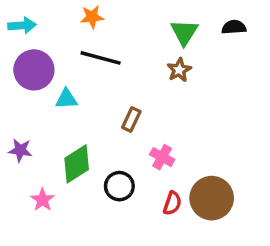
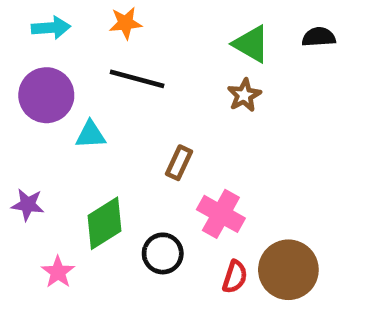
cyan arrow: (22, 25) -> (51, 28), moved
green triangle: (184, 32) -> (251, 44), turned -32
pink cross: (162, 157) -> (221, 214), size x1.4

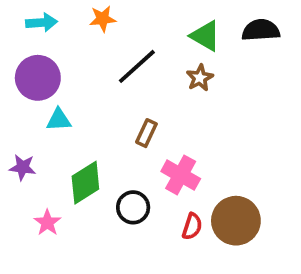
black semicircle: (319, 37) -> (261, 30), size x1.4
black line: (137, 79) -> (137, 66), moved, turned -57
cyan triangle: (91, 135) -> (59, 120), moved

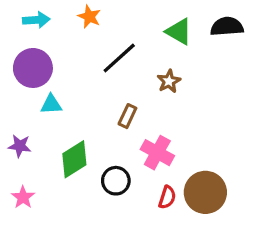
orange star: (103, 19) -> (89, 17), turned 30
brown star: (200, 78) -> (169, 81), moved
pink star: (47, 223) -> (23, 197), moved

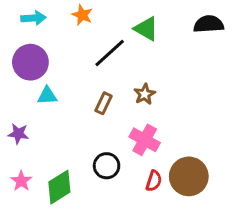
green triangle: (179, 32) -> (146, 29), moved
brown star: (169, 81) -> (145, 94), moved
brown rectangle: (127, 116) -> (104, 103), moved
green diamond: (74, 159) -> (59, 187), moved

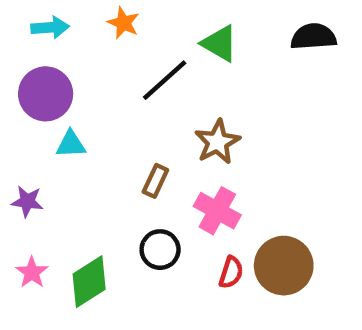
brown star: (145, 94) -> (217, 142), size x1.4
brown rectangle: (104, 103) -> (155, 181), moved

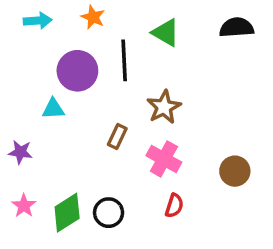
black line: (165, 80) -> (124, 60), turned -51
purple circle: (46, 94) -> (77, 71), moved
black circle: (160, 250) -> (109, 213), moved
brown circle: (284, 266) -> (235, 171), moved, size x0.7

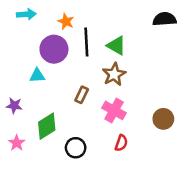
orange star: (93, 17) -> (66, 21), moved
green triangle: (166, 33) -> (116, 46), moved
green diamond: (67, 213) -> (47, 126), moved

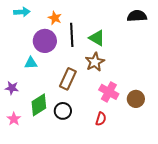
brown rectangle: (82, 95) -> (68, 79), size x1.5
pink cross: (114, 110) -> (109, 92), moved
black circle: (76, 148) -> (63, 111), moved

